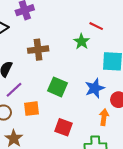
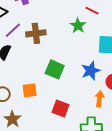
purple line: (14, 90) -> (13, 30), moved

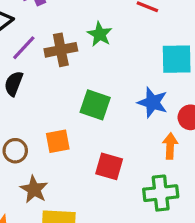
green star: (78, 26) -> (100, 34), moved
blue star: (91, 71) -> (153, 102), turned -30

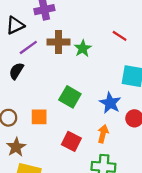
brown cross: (61, 50) -> (59, 42), moved
orange arrow: (170, 146) -> (103, 134), moved

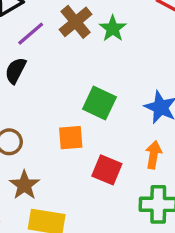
brown cross: (59, 42) -> (76, 22), turned -35
orange square: (39, 117) -> (71, 138), moved

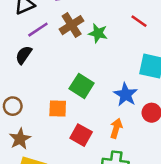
green star: (113, 29) -> (98, 33), turned -30

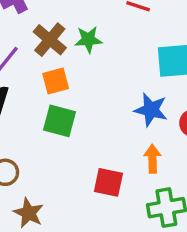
green square: (82, 86) -> (59, 121), moved
orange square: (58, 108) -> (56, 81), moved

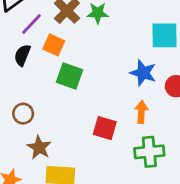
orange square: (56, 81) -> (54, 45), moved, turned 35

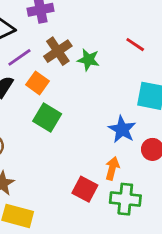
red square: (105, 128) -> (85, 189), moved
green cross: (149, 152) -> (125, 199), moved

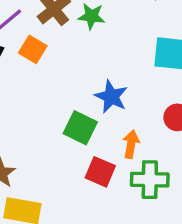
green square: (47, 118) -> (80, 128), moved
blue star: (122, 129) -> (111, 97), moved

